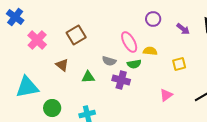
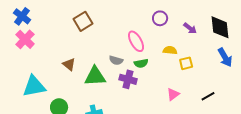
brown square: (76, 35) -> (83, 21), moved
pink cross: (37, 40) -> (25, 39), moved
yellow semicircle: (150, 51) -> (170, 50), moved
green triangle: (88, 77) -> (95, 76), size x1.6

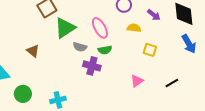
yellow semicircle: (170, 50) -> (134, 28), moved
yellow square: (186, 63) -> (150, 50), turned 32
green triangle: (95, 76) -> (65, 28), moved, turned -30

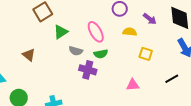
green triangle: (65, 28) -> (61, 32), size x0.7
pink triangle: (137, 81) -> (133, 85), turned 32
black line: (172, 83) -> (172, 79), moved

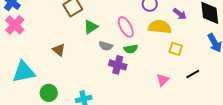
yellow semicircle: (130, 32) -> (160, 27), size x1.6
black line: (172, 79) -> (193, 74), moved
pink triangle: (133, 85) -> (163, 80), turned -40

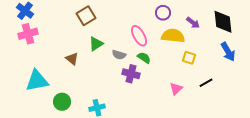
pink cross: (15, 25) -> (28, 34), turned 30
green triangle: (91, 27) -> (96, 44), moved
green semicircle: (131, 49) -> (144, 58), turned -136

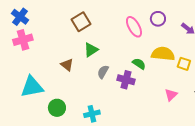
pink ellipse: (139, 36) -> (134, 27), moved
yellow semicircle: (173, 36) -> (163, 54), moved
gray semicircle: (119, 55) -> (103, 72), moved, turned 104

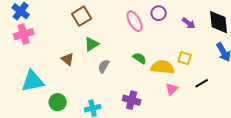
yellow semicircle: (163, 54) -> (163, 67), moved
purple cross: (126, 80) -> (132, 100), moved

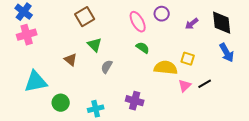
purple arrow: (189, 23) -> (192, 24), turned 104
green triangle: (92, 44) -> (95, 45), turned -42
green semicircle: (140, 58) -> (143, 48), moved
pink triangle: (172, 89) -> (185, 86), moved

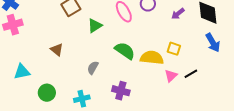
green triangle: (95, 45) -> (95, 26), moved, turned 42
green semicircle: (143, 48) -> (125, 51), moved, size x1.5
gray semicircle: (107, 67) -> (93, 68), moved
cyan triangle: (36, 82) -> (22, 72), size x0.7

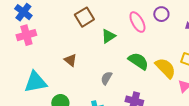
yellow semicircle: (152, 58) -> (165, 68), turned 40
cyan triangle: (22, 72) -> (35, 82), size x1.4

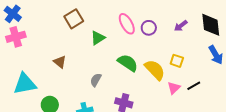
purple circle: (161, 14) -> (149, 28), moved

